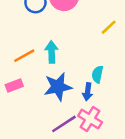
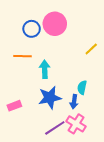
orange line: (24, 56) -> (22, 56), moved, turned 30
pink rectangle: (14, 85) -> (14, 106), moved

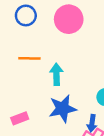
blue circle: (32, 29) -> (26, 15), moved
blue arrow: (74, 102) -> (92, 123), moved

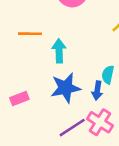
blue arrow: (92, 123) -> (97, 91), moved

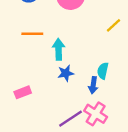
blue star: (66, 88) -> (66, 73), moved, size x0.6

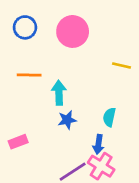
yellow line: (114, 25) -> (122, 65), turned 56
blue arrow: (93, 85) -> (98, 144), moved

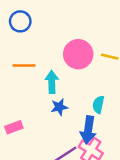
pink circle: (73, 31) -> (78, 54), moved
blue arrow: (98, 144) -> (88, 130), size x1.5

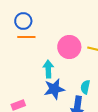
orange line: (24, 66) -> (26, 37), moved
blue star: (59, 107) -> (54, 89), size x1.5

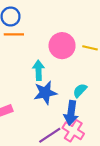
cyan semicircle: (85, 87) -> (80, 90), turned 32

